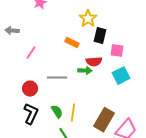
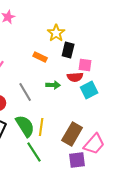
red semicircle: (94, 62) -> (75, 77), moved
gray line: (57, 78) -> (25, 92), turned 60
green semicircle: (57, 112) -> (25, 126), size x1.6

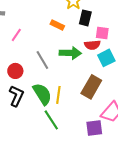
green arrow: (53, 85) -> (70, 53), size x1.5
brown rectangle: (72, 134) -> (91, 87), moved

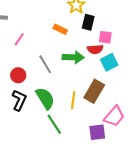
yellow line: (58, 95) -> (73, 100), moved

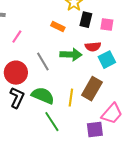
pink square: (105, 37) -> (107, 25), moved
red circle: (18, 75) -> (16, 73), size x1.5
green semicircle: (45, 98) -> (43, 96), turned -35

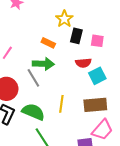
green arrow: (71, 55) -> (43, 64), moved
brown rectangle: (92, 89) -> (95, 105), moved, turned 55
yellow line: (71, 98) -> (61, 104), moved

